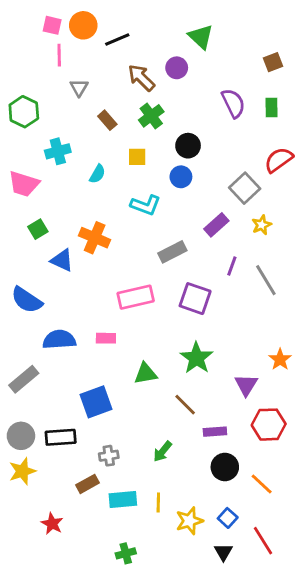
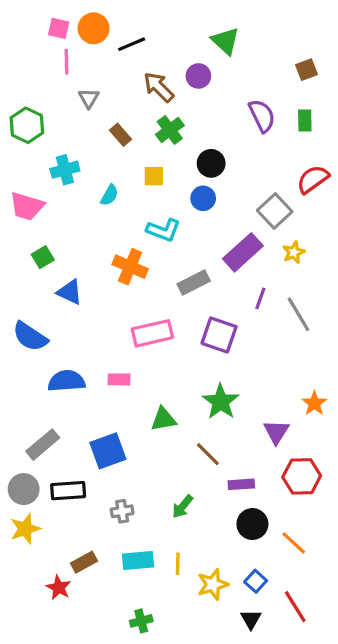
purple rectangle: (216, 225) -> (243, 252), size x1.4
orange cross: (95, 238) -> (130, 267), moved
gray rectangle: (24, 379) -> (43, 445), moved
brown rectangle: (88, 484) -> (84, 562), moved

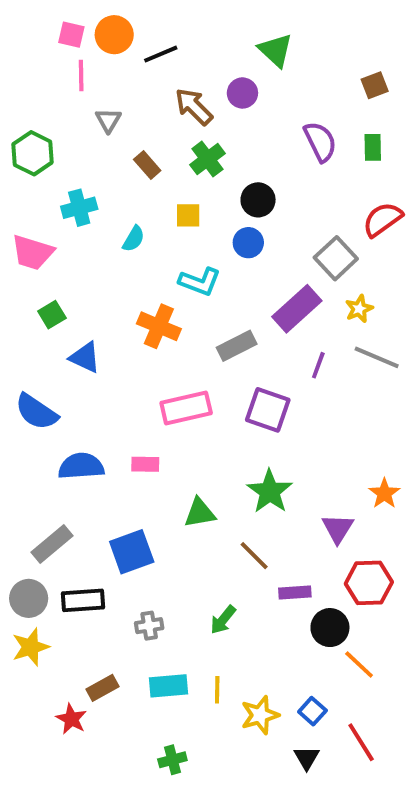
gray line: (298, 314) -> (377, 357), moved, turned -36
black circle: (252, 524) -> (330, 628), moved

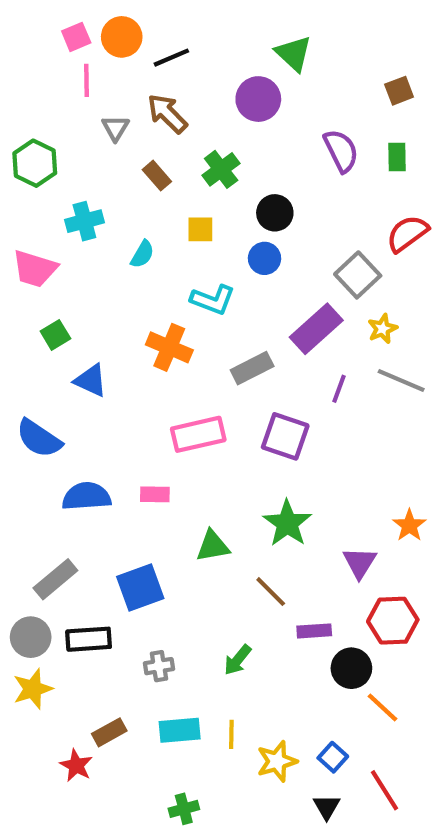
pink square: (71, 35) -> (76, 37), turned -36
purple circle: (242, 93) -> (258, 99), size x1.4
brown arrow: (194, 107) -> (167, 113), moved

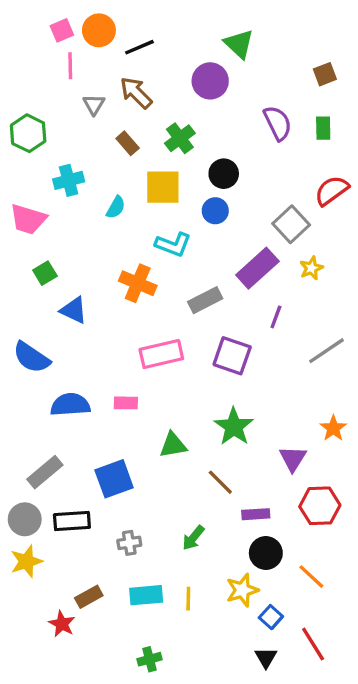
yellow square: (200, 229) -> (163, 187), size x1.6
gray line: (401, 380) -> (327, 351), moved, turned -57
black circle: (351, 668) -> (266, 553), moved
yellow star: (277, 761) -> (242, 590), moved

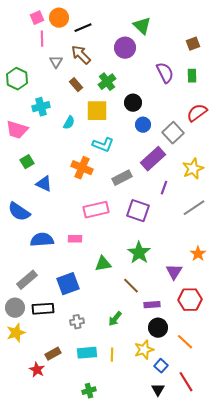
blue circle: (215, 211) -> (143, 125), moved
yellow star: (311, 268) -> (193, 169), moved, size x1.5

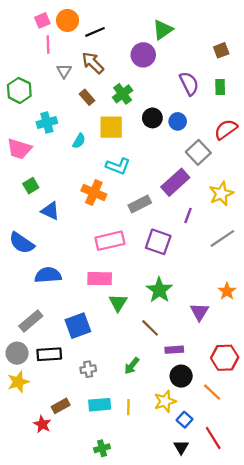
green triangle: (142, 26) -> (163, 30), turned 42
blue circle: (143, 125) -> (178, 121), moved
pink rectangle: (75, 239) -> (100, 279), moved, size x1.5
green triangle: (103, 264) -> (118, 303), turned -48
red hexagon: (190, 300) -> (225, 358), moved

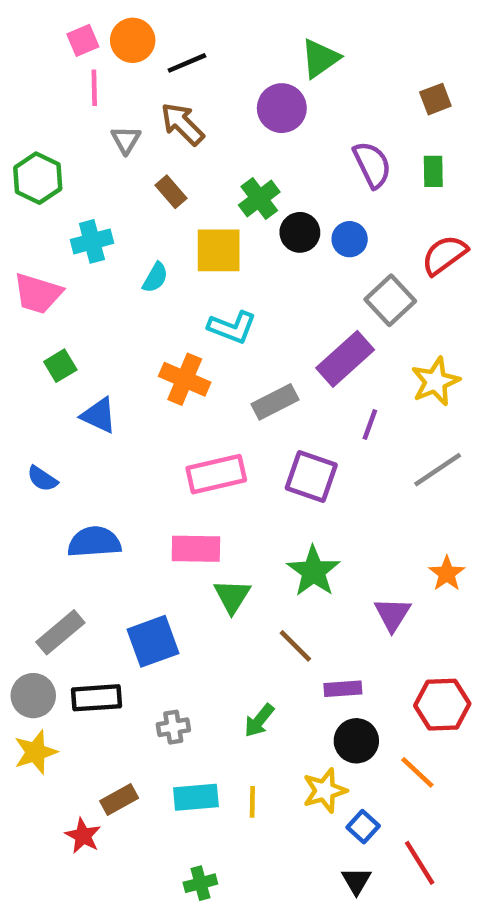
green cross: (123, 94) -> (259, 198), moved
blue semicircle: (22, 243) -> (42, 479), size x0.6

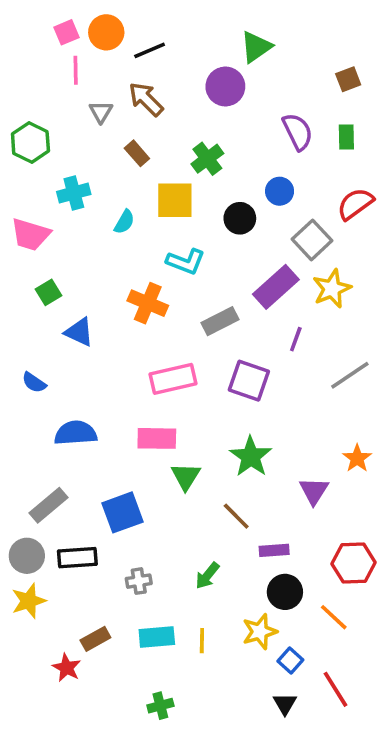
black circle: (300, 232) -> (240, 218), moved
yellow star: (435, 382) -> (332, 289), moved

